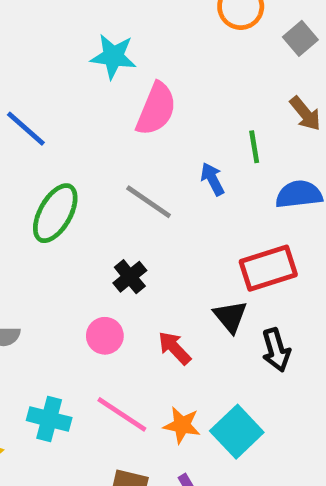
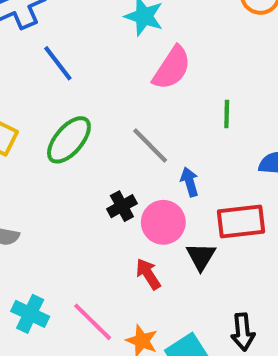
green line: (254, 147) -> (227, 114), moved
blue arrow: (212, 179) -> (190, 182), moved
pink circle: (105, 336) -> (163, 222), moved, size x1.4
black arrow: (276, 350) -> (243, 332), moved

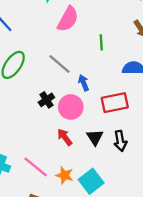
black triangle: (201, 256) -> (95, 137), moved
black arrow: (243, 332) -> (120, 141), moved

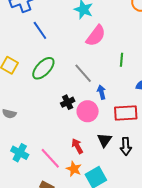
red arrow: (65, 137) -> (77, 146), moved

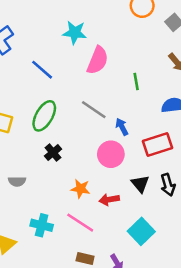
blue line: (40, 30) -> (42, 70), moved
black cross: (68, 102) -> (53, 153), moved
red arrow: (77, 146) -> (109, 200), turned -56
orange star: (74, 169) -> (80, 189), moved

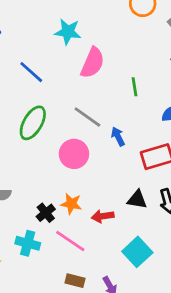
black cross: (53, 153) -> (46, 213), moved
pink circle: (111, 154) -> (74, 154), moved
black triangle: (140, 184) -> (137, 200), turned -42

